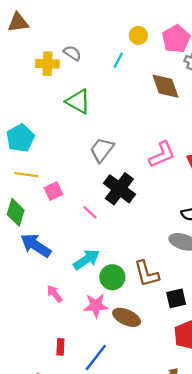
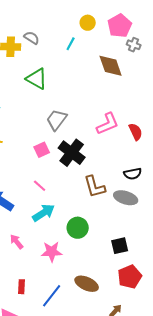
pink square: (53, 191) -> (42, 150), moved
pink line: (90, 212) -> (40, 186), moved
brown L-shape: (147, 274) -> (95, 187), moved
green circle: (112, 277) -> (78, 228), moved
brown ellipse: (127, 317) -> (87, 284), moved

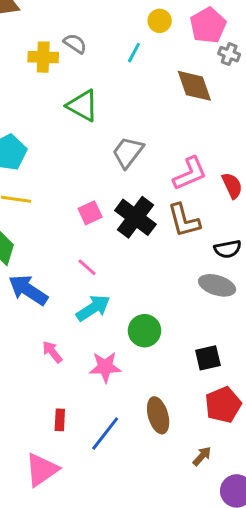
gray trapezoid: (57, 120) -> (128, 152), moved
brown L-shape: (95, 187) -> (184, 220), moved
brown ellipse: (87, 284) -> (158, 415), turned 50

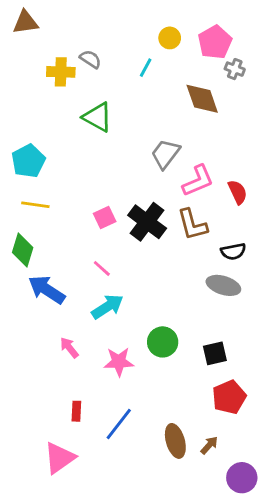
gray trapezoid: (128, 152) -> (165, 154), moved
green circle: (144, 331) -> (163, 342), moved
brown ellipse: (158, 415) -> (175, 441), moved

